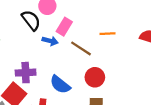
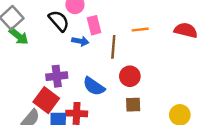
pink rectangle: (64, 27) -> (94, 25), turned -42
brown line: (81, 48) -> (113, 47), turned 65

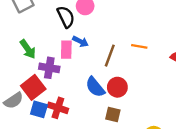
pink rectangle: (94, 25) -> (66, 50), moved
green arrow: (19, 36) -> (28, 49), moved
blue semicircle: (94, 86) -> (95, 87), moved

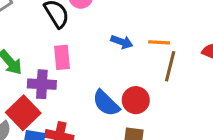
blue arrow: (80, 41) -> (122, 42), moved
brown line: (110, 56) -> (170, 66), moved

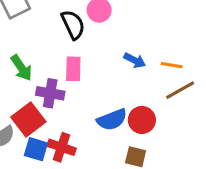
brown line: (170, 66) -> (180, 90), turned 40
blue semicircle: (106, 103) -> (112, 120), turned -72

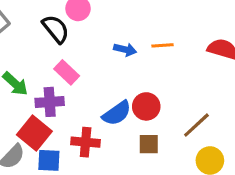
pink rectangle: (73, 69) -> (67, 72), turned -35
brown line: (180, 90) -> (196, 125), moved
red cross: (61, 147) -> (86, 142), moved

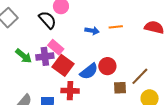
purple cross: (50, 102) -> (45, 56), moved
red square: (34, 133) -> (63, 65), moved
brown square: (149, 144) -> (120, 88), moved

